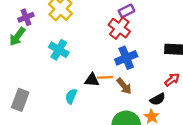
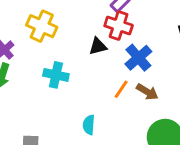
orange line: (105, 77) -> (121, 89), turned -35
black triangle: (92, 80) -> (98, 46), moved

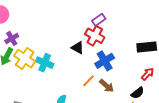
yellow cross: (42, 26) -> (25, 59), moved
black triangle: (98, 46) -> (78, 48), turned 32

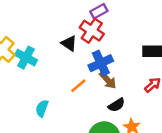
brown arrow: (107, 86) -> (108, 80), moved
black semicircle: (138, 93) -> (116, 105), moved

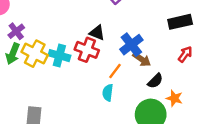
red cross: (92, 31) -> (87, 50), moved
cyan semicircle: (42, 108) -> (108, 93), moved

